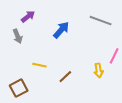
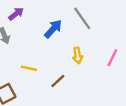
gray line: (101, 21) -> (82, 18), moved, turned 35
yellow arrow: (99, 70) -> (78, 55), moved

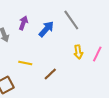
purple arrow: (16, 14) -> (23, 23), moved, turned -32
yellow arrow: (78, 55) -> (78, 52), moved

